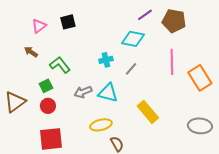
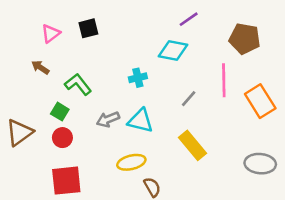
brown pentagon: (174, 21) -> (245, 39), moved
gray line: (131, 69) -> (189, 99), moved
green square: (46, 86) -> (60, 112), turned -32

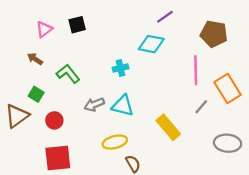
gray line: (189, 99) -> (201, 107), moved
green square: (60, 112) -> (36, 94), moved

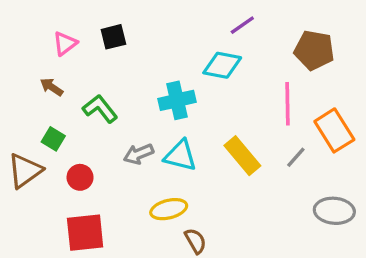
cyan cross: (120, 68) -> (177, 100), size x1.5
yellow rectangle: (168, 127) -> (242, 156), moved

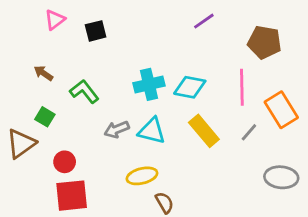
pink triangle: (65, 43) -> (55, 20), moved
cyan diamond: (222, 65) -> (190, 87), moved
red circle: (80, 177) -> (65, 162), moved

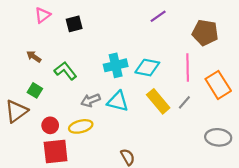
gray line: (249, 132) -> (184, 102), moved
yellow ellipse: (142, 176) -> (81, 126), moved

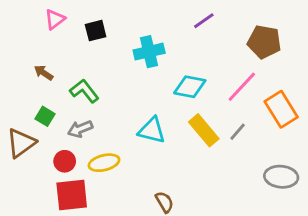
cyan cross: (116, 65) -> (149, 52), moved
pink line: (188, 68) -> (242, 87), turned 44
gray arrow: (91, 100) -> (80, 129), moved

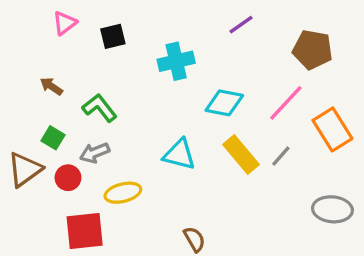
red circle: (65, 161) -> (68, 178), moved

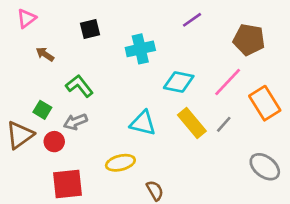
pink triangle: (65, 23) -> (26, 18), moved
brown arrow: (51, 86) -> (45, 54), moved
yellow ellipse: (123, 193) -> (120, 163), moved
gray ellipse: (332, 209) -> (265, 167), turned 32

